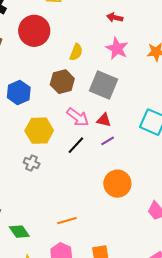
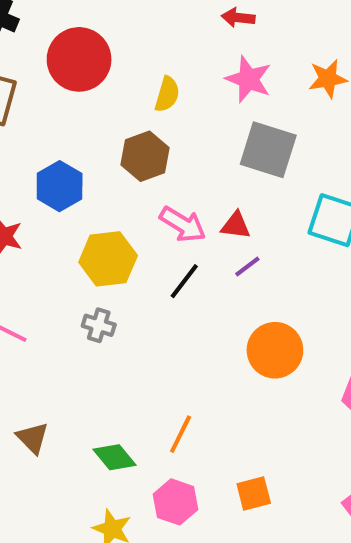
gray square: (103, 85) -> (268, 150), moved
orange line: (67, 221) -> (181, 434), turned -42
green diamond: (19, 232) -> (115, 457), moved

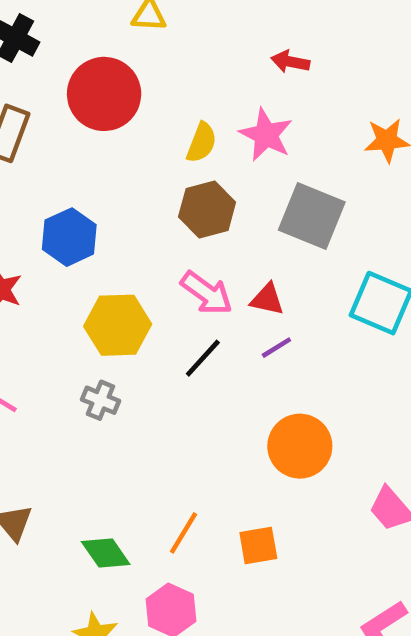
pink star: (248, 79) -> (266, 135), moved
brown hexagon: (145, 156) -> (207, 209), moved
orange square: (254, 493) -> (258, 546), moved

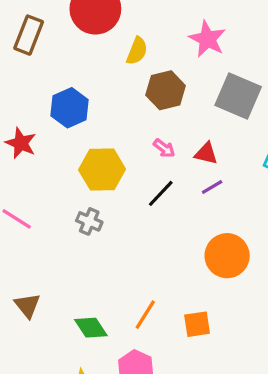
yellow semicircle: (202, 143) -> (137, 51), moved
pink arrow: (207, 293) -> (164, 148), size x0.6

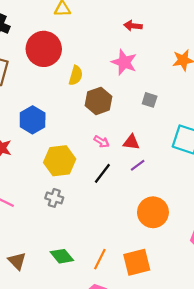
gray square: (238, 96) -> (150, 100), size x0.5
orange square: (197, 324) -> (137, 262), size x1.4
green diamond: (91, 328) -> (62, 256), moved

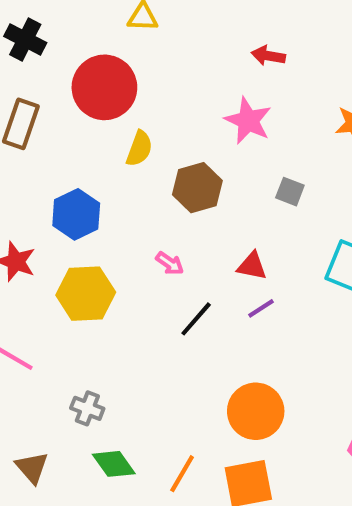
yellow semicircle: (76, 75) -> (139, 149), moved
pink arrow: (102, 142) -> (170, 263), moved
yellow hexagon: (60, 161) -> (86, 294), moved
gray cross: (54, 198) -> (87, 408), moved
orange circle: (153, 212) -> (256, 411), moved

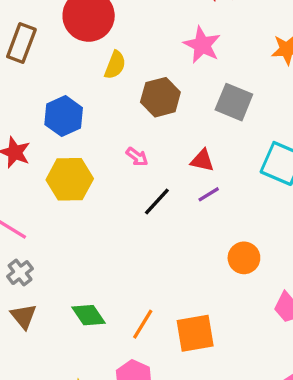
gray square: (290, 192) -> (234, 102), size x1.6
gray cross: (87, 408) -> (20, 273), moved, turned 30
orange circle: (256, 411) -> (244, 258), moved, size x0.7

